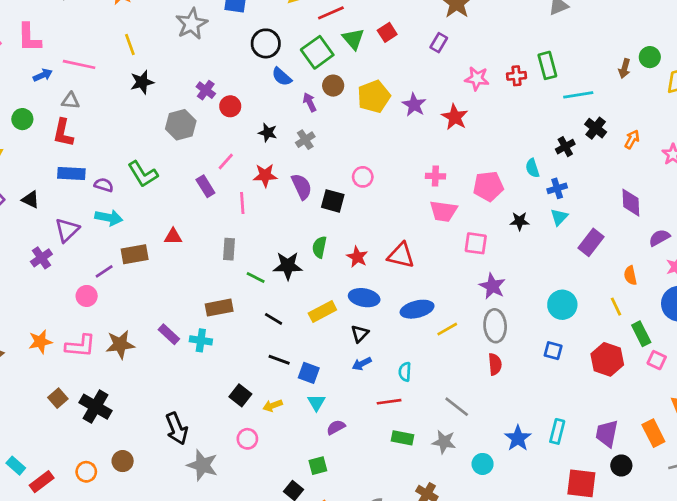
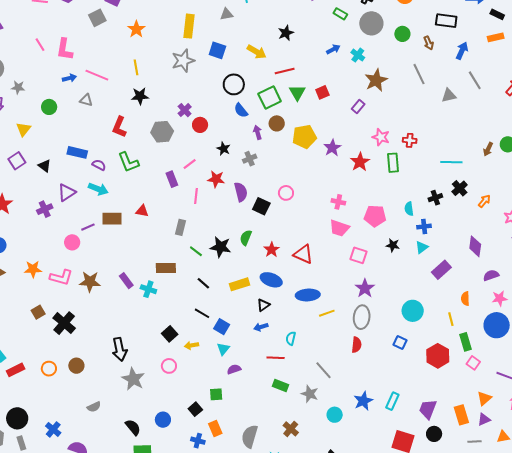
green rectangle: (547, 65) -> (393, 163), moved
red L-shape: (63, 133) -> (119, 127), moved

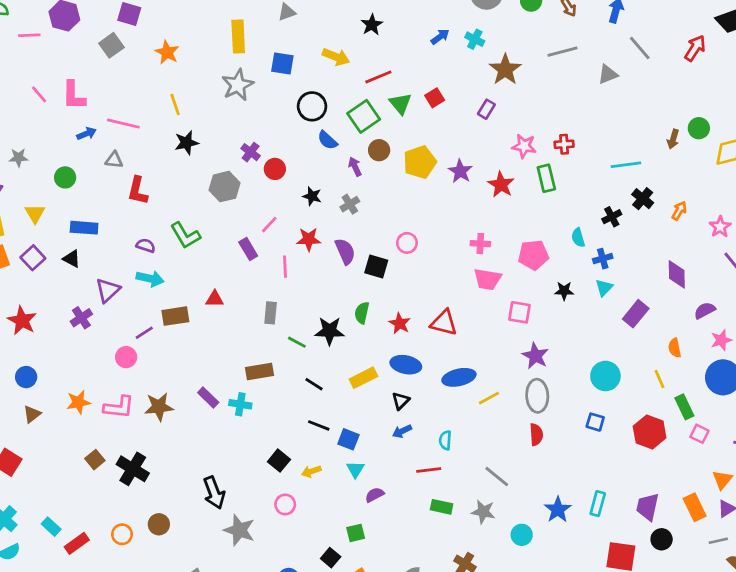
gray line: (419, 74) -> (562, 52), turned -70
red L-shape: (119, 127) -> (138, 191), moved
blue rectangle: (77, 152) -> (84, 228), moved

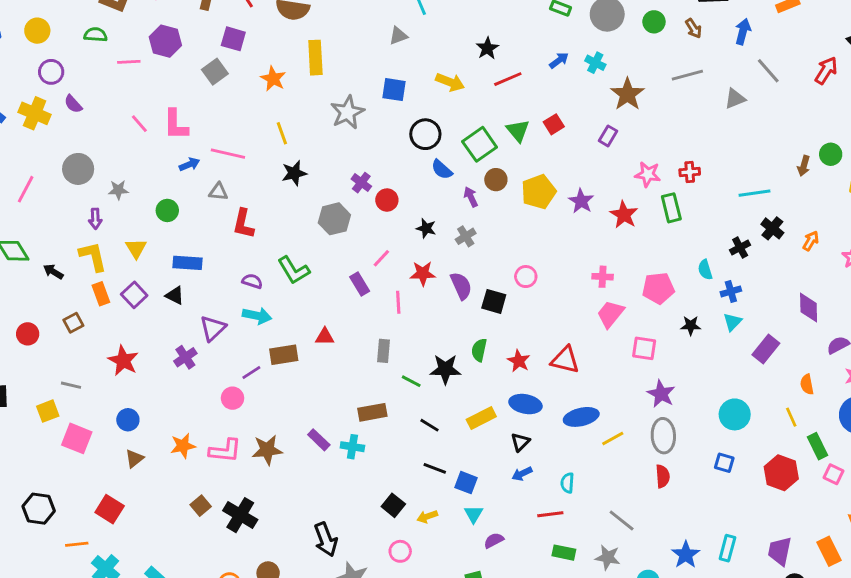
yellow rectangle: (238, 37) -> (315, 58), moved
red line: (378, 77) -> (508, 79), moved
pink trapezoid: (487, 279) -> (610, 314), turned 120

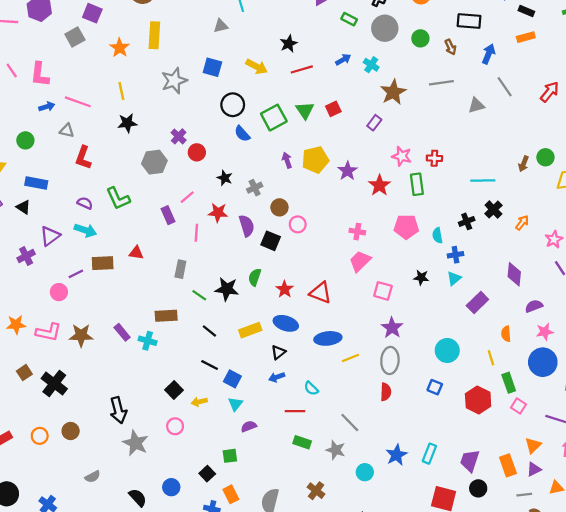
brown circle: (496, 180) -> (279, 207), moved
purple arrow: (471, 197) -> (287, 160), moved
pink pentagon: (658, 288) -> (406, 227), moved
cyan semicircle: (567, 483) -> (311, 388), turned -56

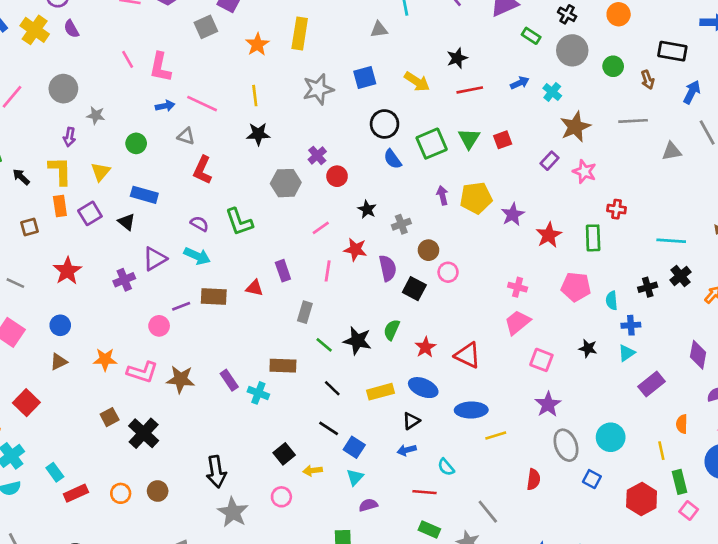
blue square: (212, 67) -> (365, 78), turned -36
pink star: (402, 156) -> (584, 172), moved
purple rectangle: (168, 215) -> (283, 271), moved
gray ellipse: (390, 360) -> (566, 445), moved, turned -30

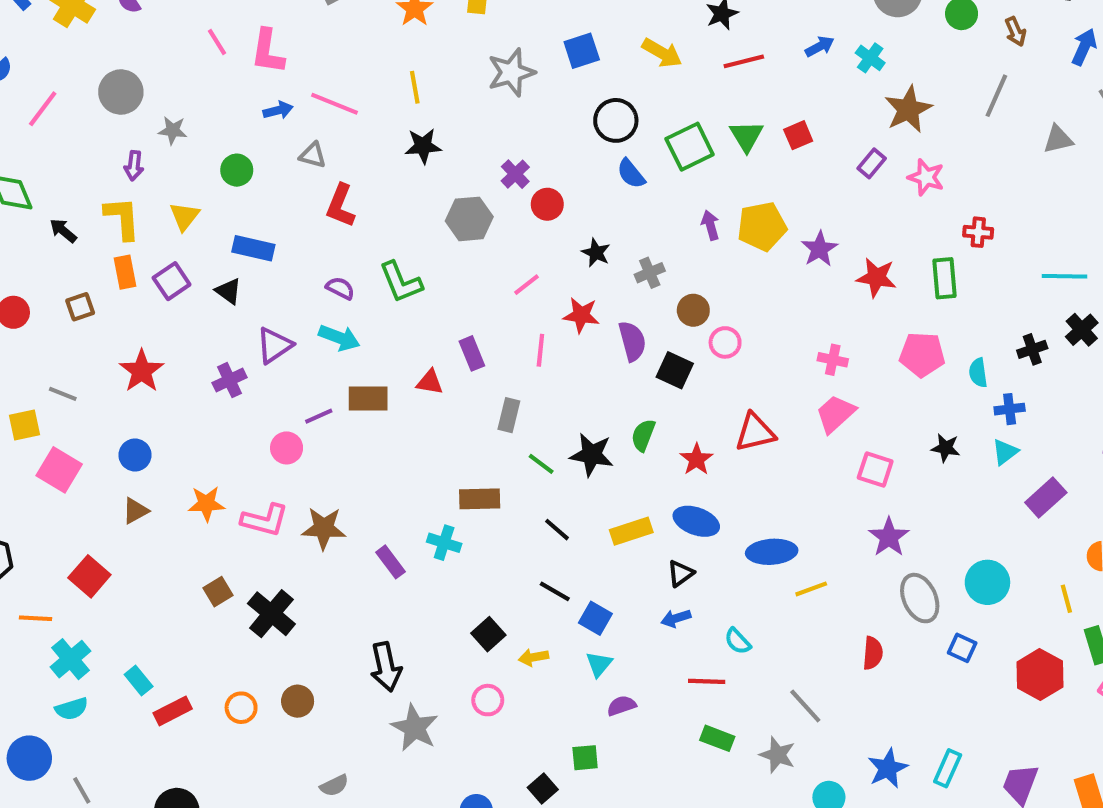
gray line: (633, 121) -> (996, 96), turned -60
red star: (549, 235) -> (876, 278), turned -30
red triangle: (468, 355) -> (755, 432), moved, turned -36
purple rectangle: (229, 380) -> (390, 562), moved

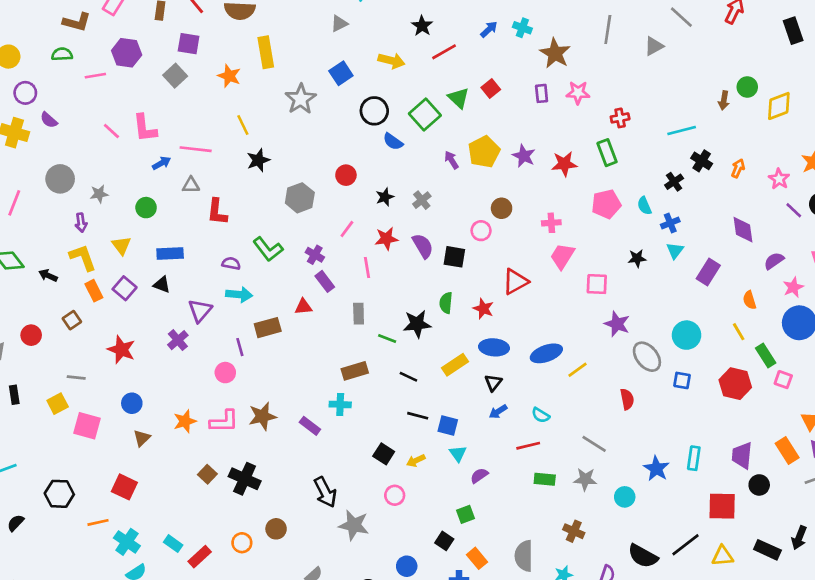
purple rectangle: (872, 163) -> (542, 93), turned -30
purple cross: (515, 174) -> (315, 255), moved
black star: (596, 253) -> (385, 197), turned -30
brown circle: (693, 310) -> (502, 208), moved
purple line: (319, 416) -> (240, 347), turned -66

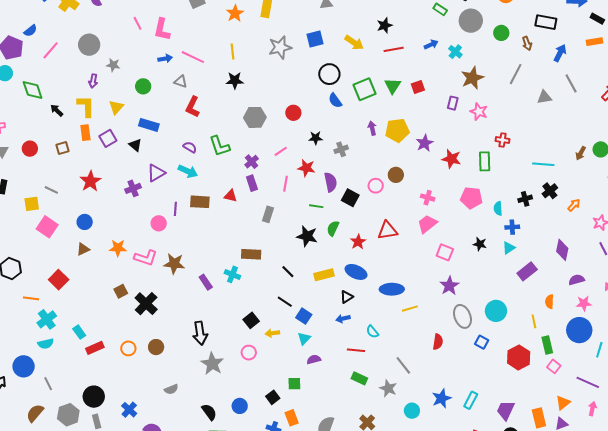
green line: (387, 338) -> (316, 206), moved, turned -32

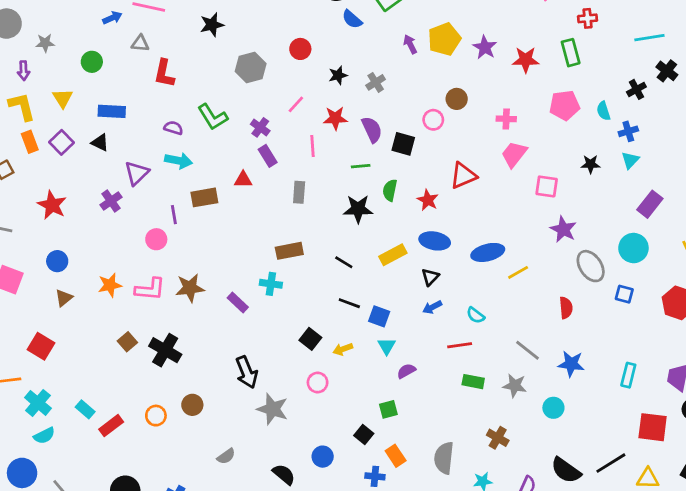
purple rectangle: (527, 271) -> (650, 204), moved
blue star: (441, 398) -> (571, 364), moved, turned -30

